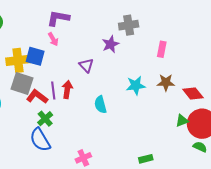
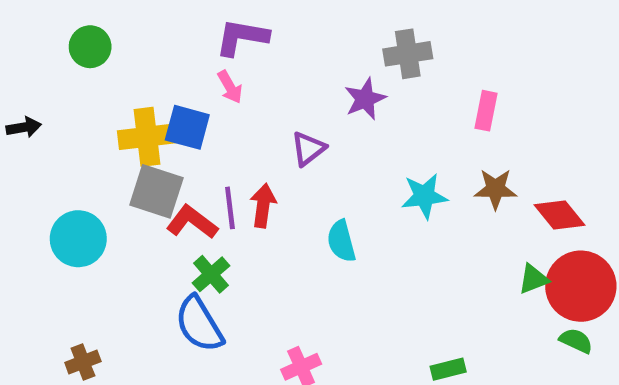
purple triangle: (86, 65) -> (308, 149), turned 35

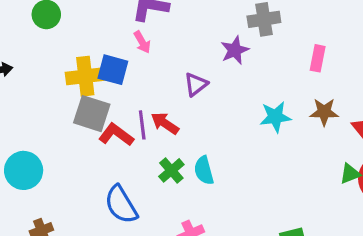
red arrow: (263, 206) -> (165, 123), turned -64
cyan circle: (78, 239) -> (24, 170), moved
cyan semicircle: (341, 241) -> (204, 170), moved
green cross: (211, 274) -> (171, 170), moved

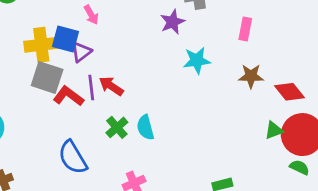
purple triangle: (196, 84) -> (81, 52), moved
cyan star: (275, 117) -> (197, 60), moved

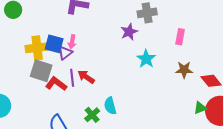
pink arrow: (91, 15) -> (72, 42), moved, turned 40
cyan star: (197, 60) -> (146, 59), turned -30
green cross: (117, 127) -> (92, 115), moved

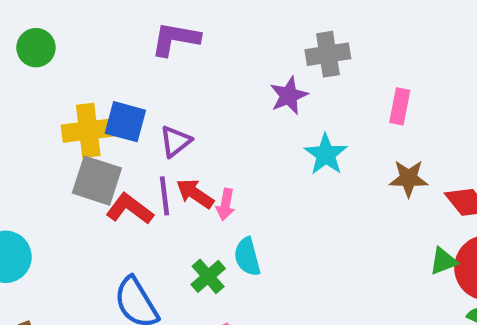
pink arrow: (72, 42) -> (226, 205), moved
purple triangle: (65, 53) -> (175, 141), moved

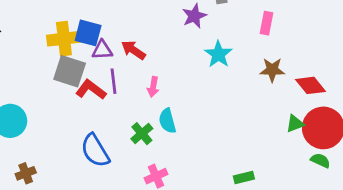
purple triangle: (175, 141) -> (102, 50), moved, turned 35
red arrow: (195, 194) -> (133, 50), moved

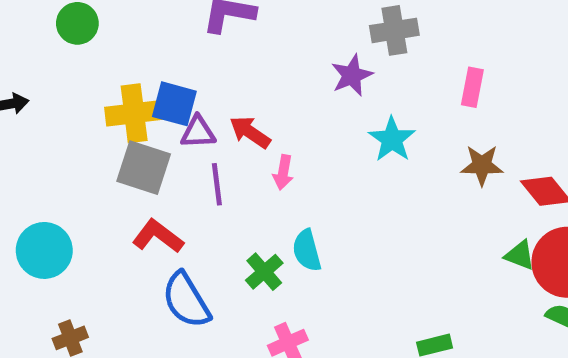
pink arrow: (153, 87) -> (283, 172), moved
red L-shape: (91, 90) -> (158, 236), moved
green triangle: (295, 124) -> (520, 255), turned 42

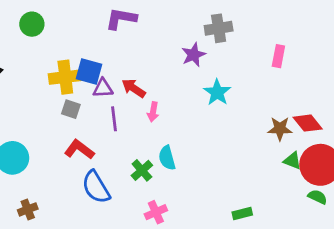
pink rectangle: (472, 87) -> (278, 56), moved
brown star: (482, 165) -> (280, 129), moved
gray square: (144, 168) -> (71, 109), size x0.6

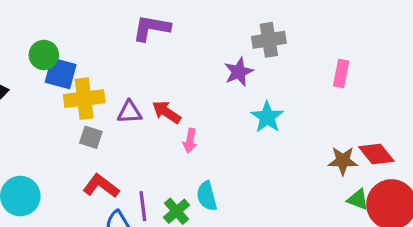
green circle: (32, 24) -> (44, 55), moved
blue square: (89, 71) -> (61, 73), moved
purple line: (114, 119) -> (143, 206), moved

